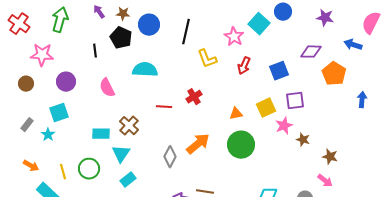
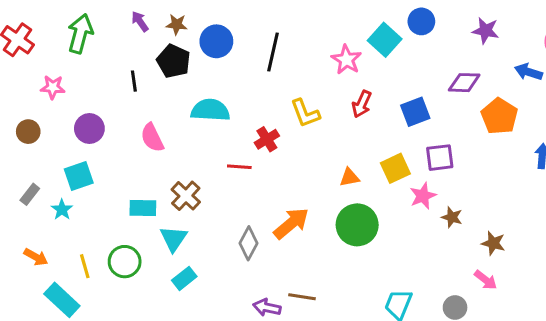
pink star: (42, 55) -> (53, 87), size x0.7
yellow L-shape: (207, 59) -> (305, 113), moved
red cross: (194, 97) -> (267, 139), moved

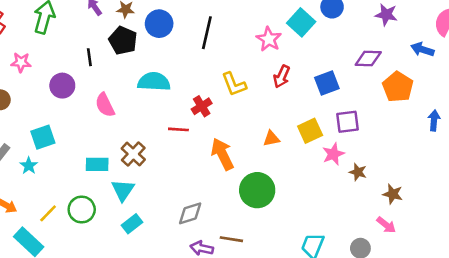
purple circle: (89, 128) -> (62, 86), moved
orange arrow: (291, 223) -> (222, 154), moved, turned -76
green circle: (357, 225) -> (257, 190), moved
gray diamond: (249, 243) -> (190, 213), moved, turned 44
yellow line: (85, 266) -> (48, 213), turned 60

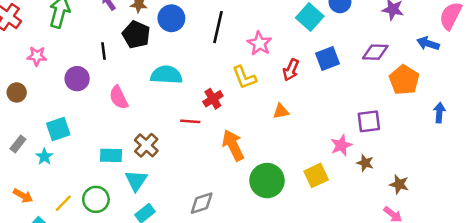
pink star: (269, 39) -> (259, 43), moved
blue square: (327, 83) -> (327, 59), moved
purple square: (348, 122) -> (369, 121), moved
yellow square: (310, 131) -> (316, 175), moved
orange triangle: (271, 139) -> (281, 111), moved

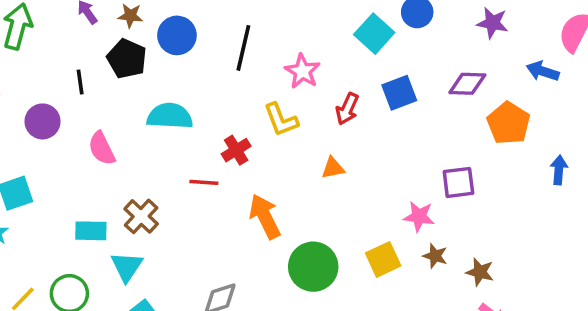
pink star: (341, 145) -> (419, 216), turned 30
brown star: (365, 163) -> (435, 256), moved
brown star: (399, 184) -> (480, 272), moved

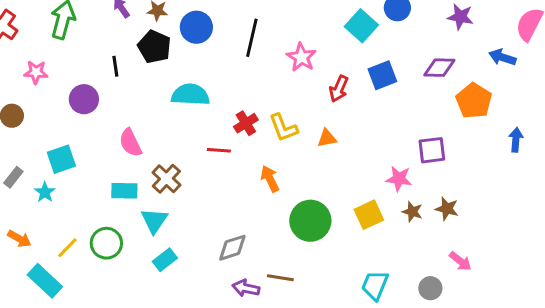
yellow L-shape: (281, 120) -> (283, 128), moved
pink semicircle: (102, 148) -> (130, 143), moved
orange arrow: (265, 216) -> (270, 179), size x0.7
brown star: (480, 272) -> (447, 209), moved

